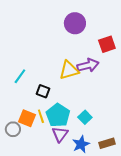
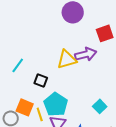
yellow line: (41, 116) -> (40, 114), moved
cyan square: (85, 117) -> (100, 106), moved

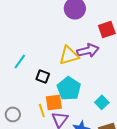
cyan pentagon: (56, 104) -> (69, 88), moved
orange square: (25, 107) -> (54, 102), moved, turned -30

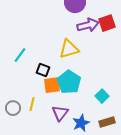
purple arrow: (88, 50) -> (88, 25), moved
orange square: (54, 102) -> (52, 85), moved
yellow line: (42, 110) -> (32, 104), moved, turned 32

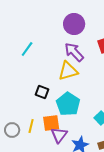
purple arrow: (88, 25) -> (74, 52), moved, turned -120
cyan line: (20, 55) -> (27, 49), moved
orange square: (52, 85) -> (51, 123), moved

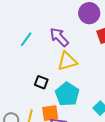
purple circle: (74, 24) -> (89, 13), moved
purple arrow: (74, 52) -> (59, 37), moved

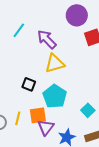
cyan line: (26, 39) -> (19, 30), moved

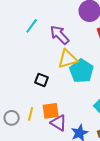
cyan pentagon: (55, 96) -> (82, 71), moved
purple triangle: (46, 127) -> (59, 123), turned -36

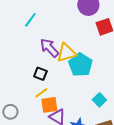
purple arrow: (60, 35) -> (49, 48), moved
yellow line: (31, 114) -> (41, 93), moved, turned 40

